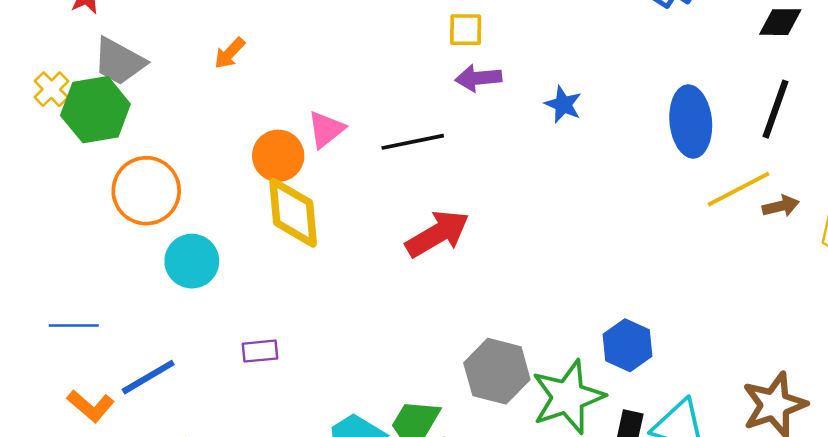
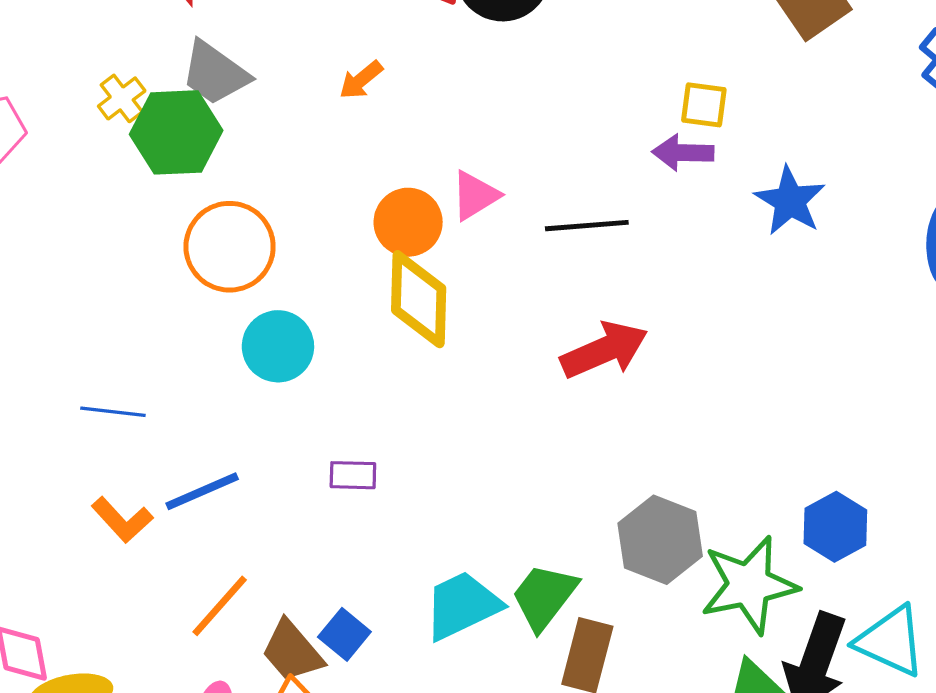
yellow square: (466, 30) -> (704, 105), moved
blue star: (563, 104) -> (790, 201), size x1.4

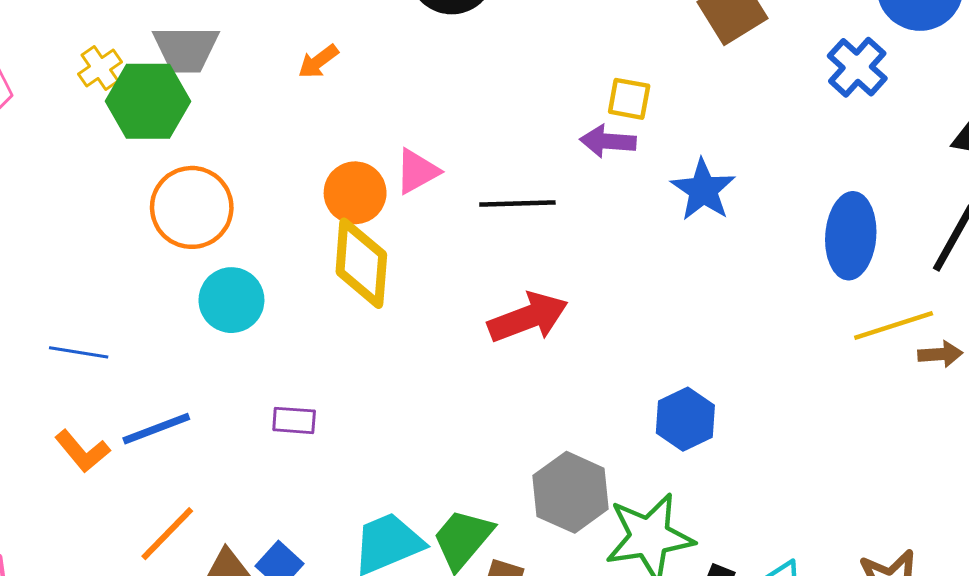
gray trapezoid: (215, 73) -> (186, 49), turned -38
blue hexagon: (835, 527) -> (685, 419), moved

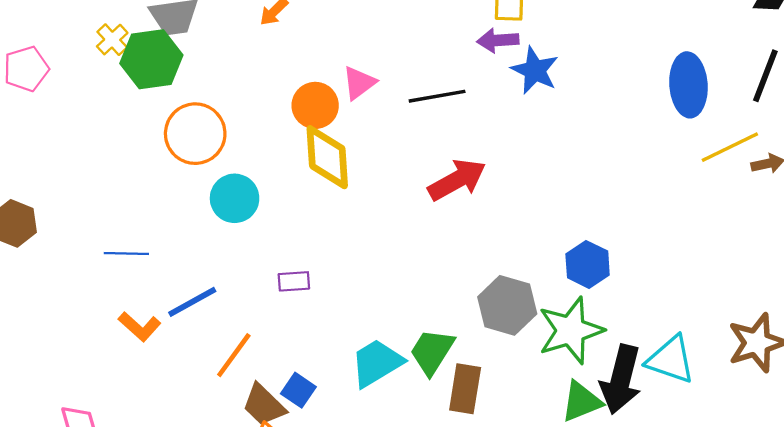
blue star: (703, 190) -> (535, 70), moved
blue hexagon: (685, 419) -> (588, 264), moved
orange line: (167, 534) -> (234, 355), moved

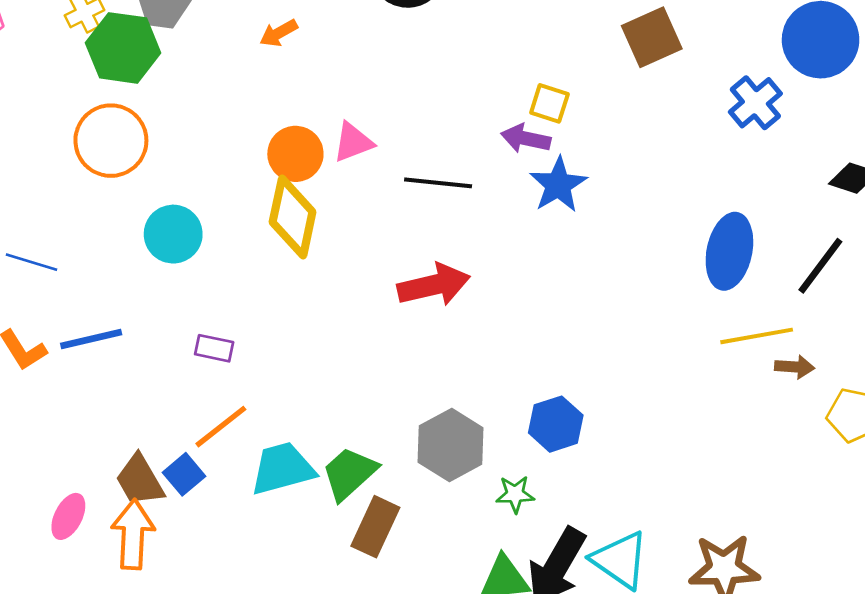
orange circle: (195, 134) -> (111, 141), moved
green star: (571, 330) -> (515, 494), size x0.5
orange line: (234, 355) -> (221, 427), moved

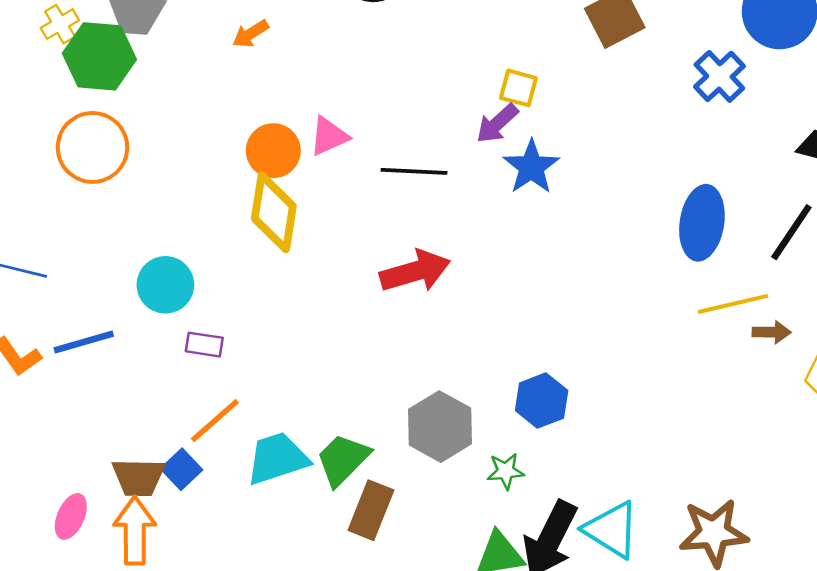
purple arrow: (526, 139) -> (497, 123), turned -51
cyan circle: (173, 234) -> (165, 285), moved
brown trapezoid: (140, 480) -> (139, 477), turned -56

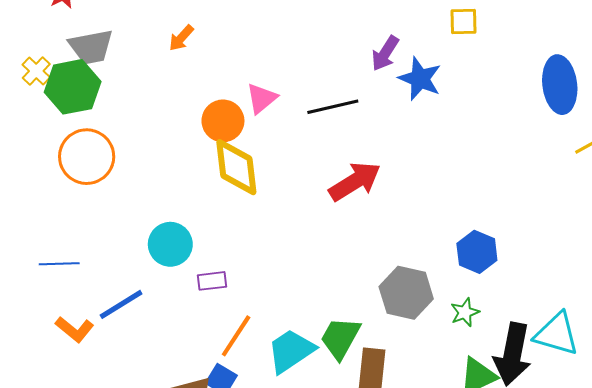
yellow square: (518, 88) -> (463, 22), moved

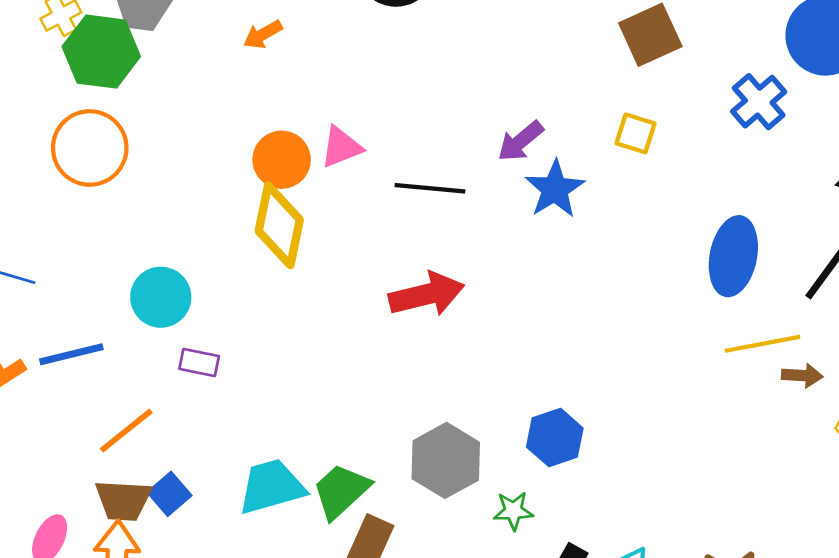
orange line: (236, 336) -> (126, 431), moved

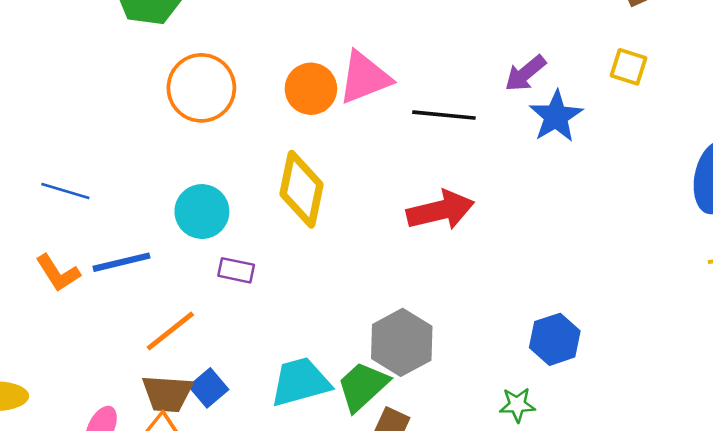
pink triangle: (341, 147) -> (365, 78), size x1.4
orange circle: (90, 148) -> (201, 88), moved
yellow diamond: (279, 225) -> (301, 189), moved
gray hexagon: (446, 460) -> (402, 342), moved

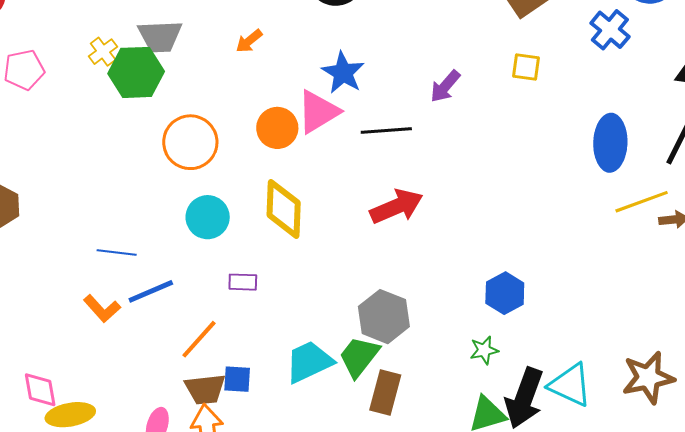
blue star: (556, 116) -> (343, 73), moved
blue line: (65, 191) -> (117, 252), moved
cyan circle: (202, 212) -> (208, 217), moved
blue square: (209, 388) -> (237, 379), turned -36

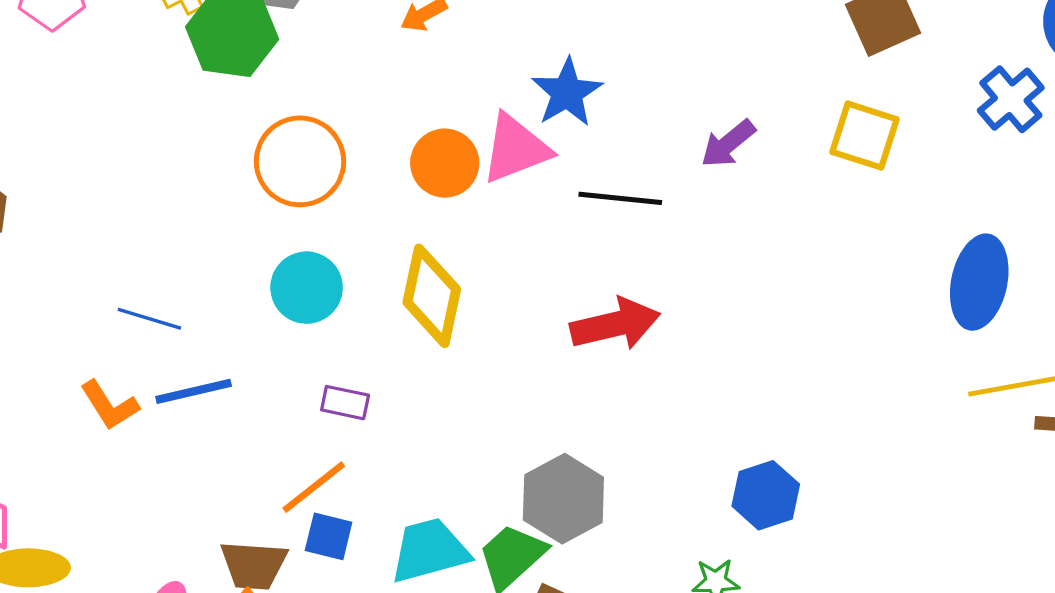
yellow square: (526, 67) -> (865, 136), size x1.4
orange line: (199, 339) -> (314, 487), moved
blue square: (237, 379) -> (329, 536), moved

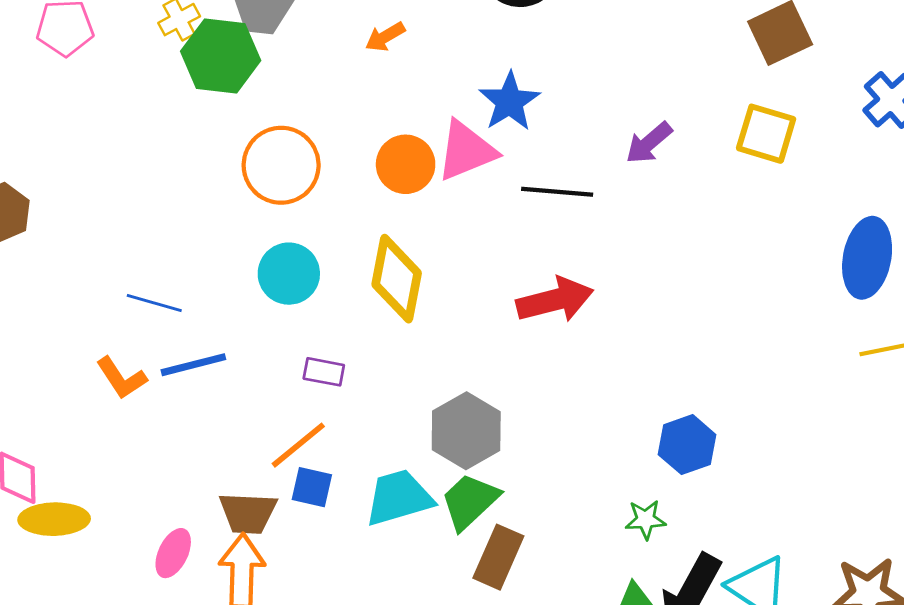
gray hexagon: (563, 499) -> (466, 431), moved

